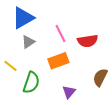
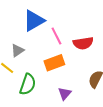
blue triangle: (23, 18) -> (34, 21), moved
gray triangle: (28, 42) -> (17, 50), moved

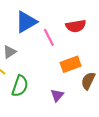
red semicircle: (83, 43) -> (76, 26), moved
orange rectangle: (54, 63) -> (71, 64), moved

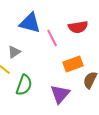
blue triangle: (26, 22) -> (30, 23), turned 45
purple triangle: (57, 95) -> (60, 94), size x1.5

